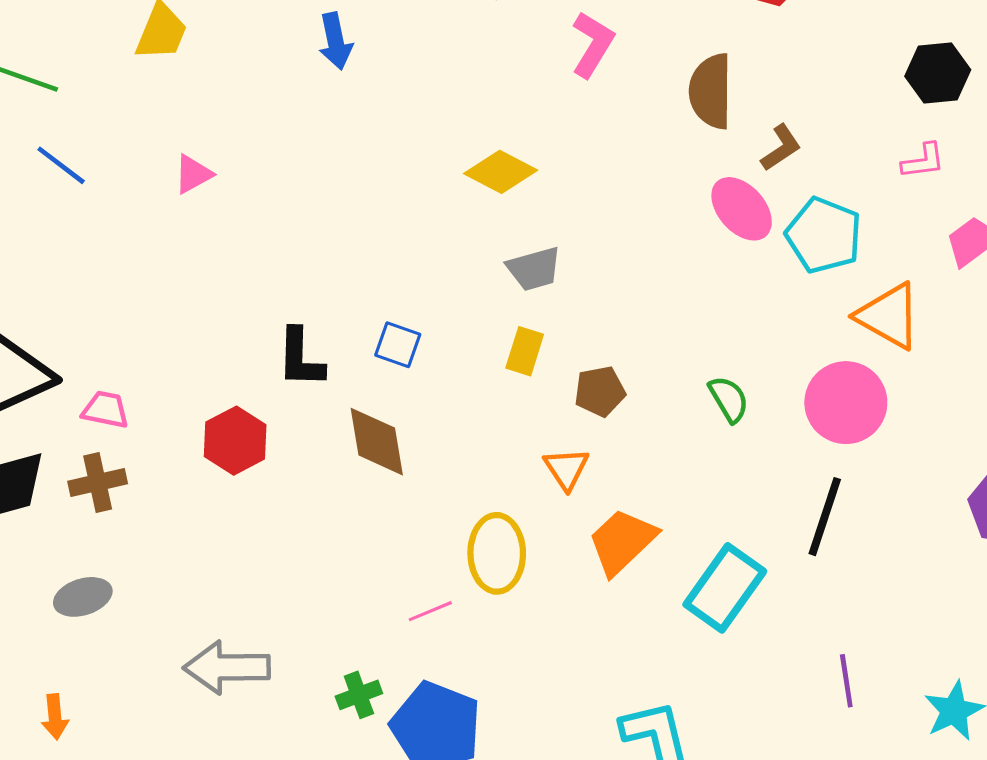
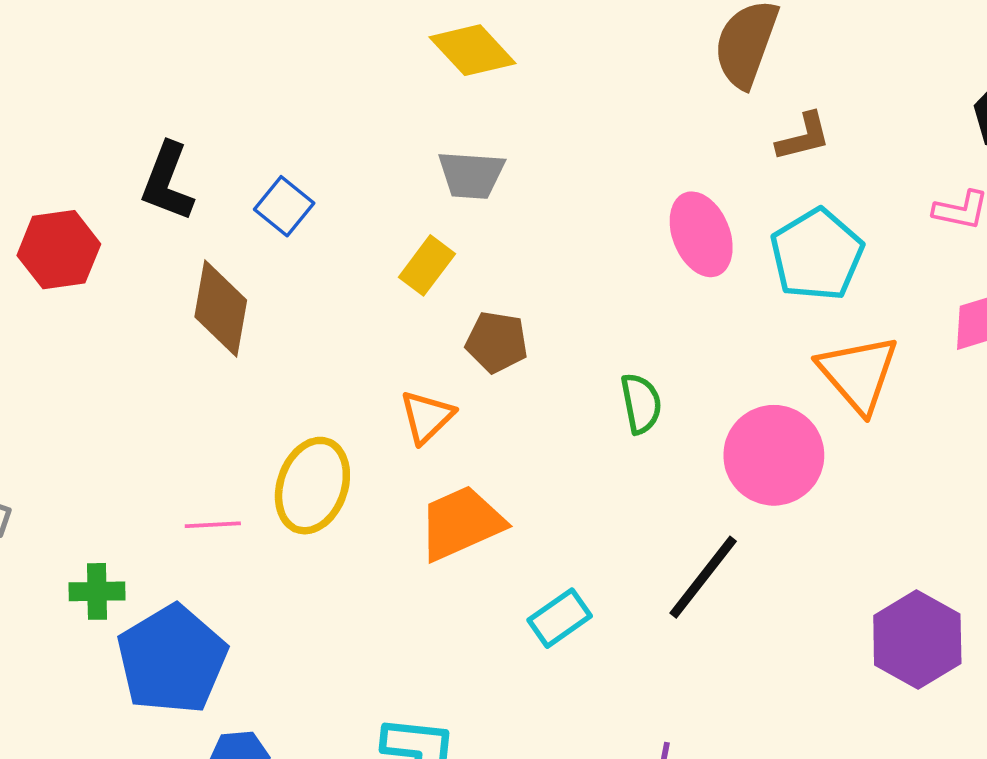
pink ellipse: (742, 209) -> (701, 234), moved
cyan rectangle: (725, 588) -> (560, 618), size x0.6

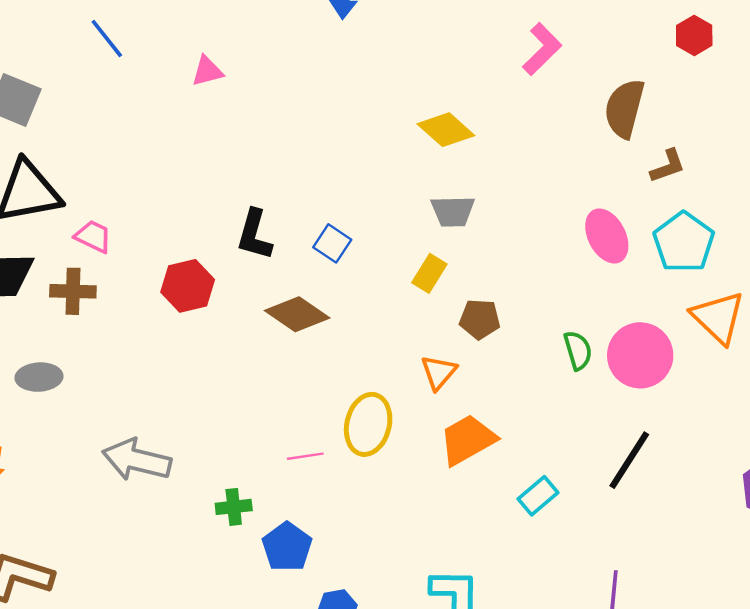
brown diamond: (221, 309) -> (297, 314), turned -60
pink circle: (774, 455) -> (640, 355), moved
blue pentagon: (172, 659) -> (287, 547), size x0.7

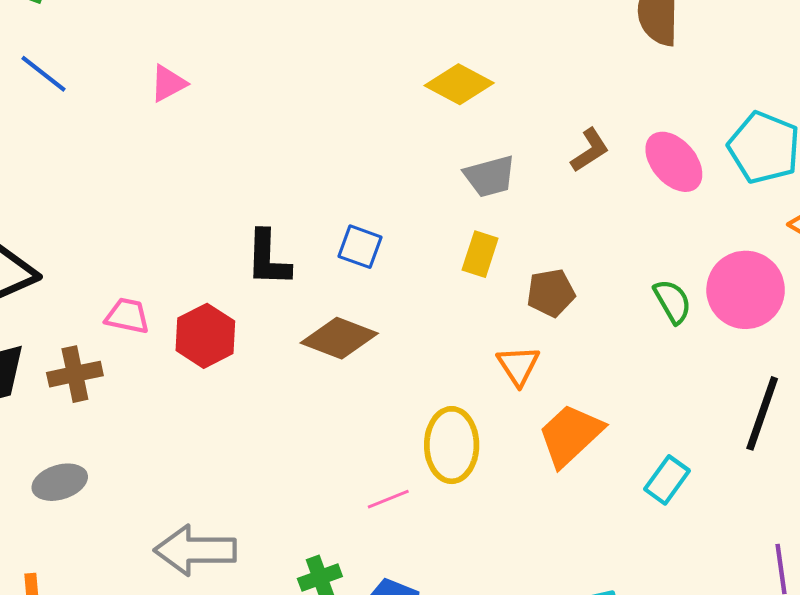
brown L-shape: (668, 166) -> (590, 150), moved
pink trapezoid: (93, 236) -> (127, 316), moved

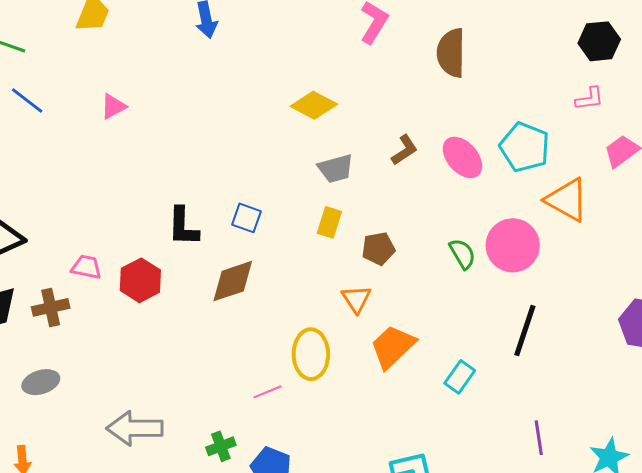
brown diamond: (339, 338) -> (233, 281), turned -39

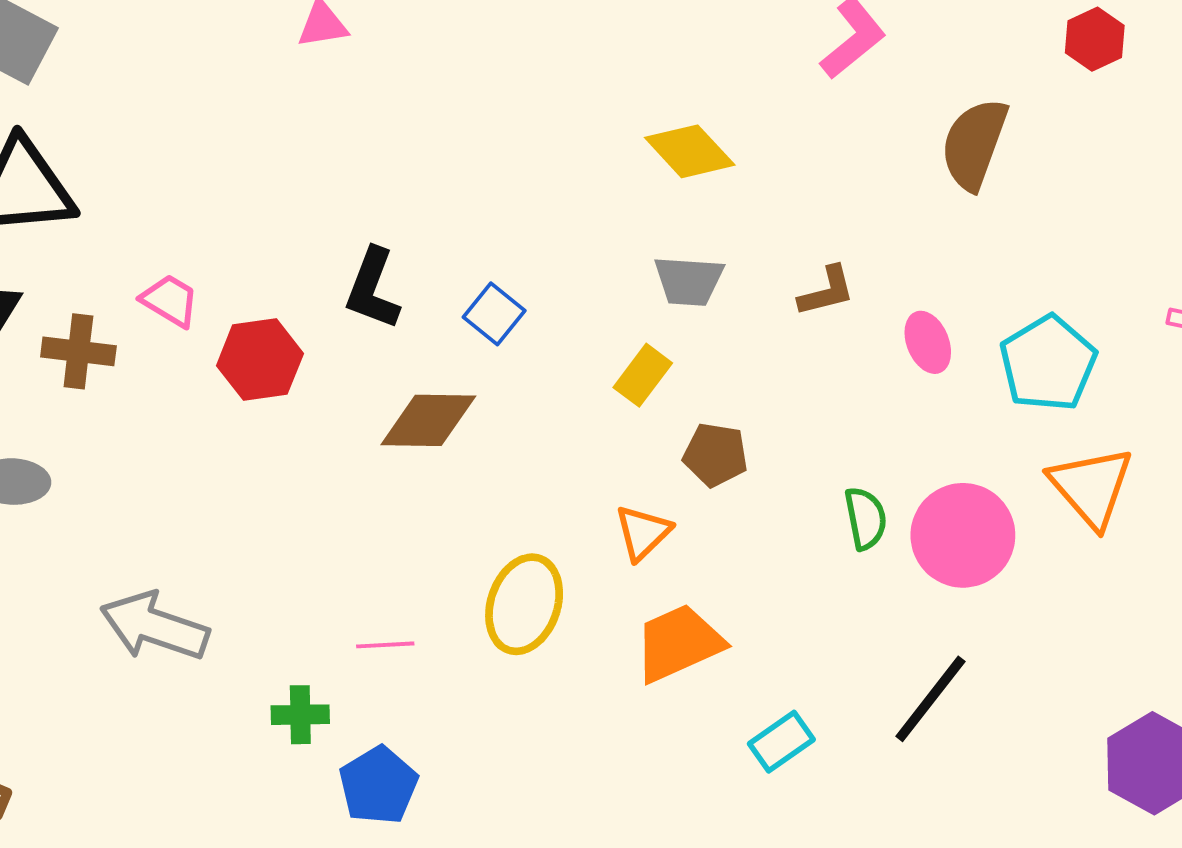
pink ellipse: (463, 157) -> (928, 342), size x0.7
pink line: (268, 392) -> (385, 645), moved

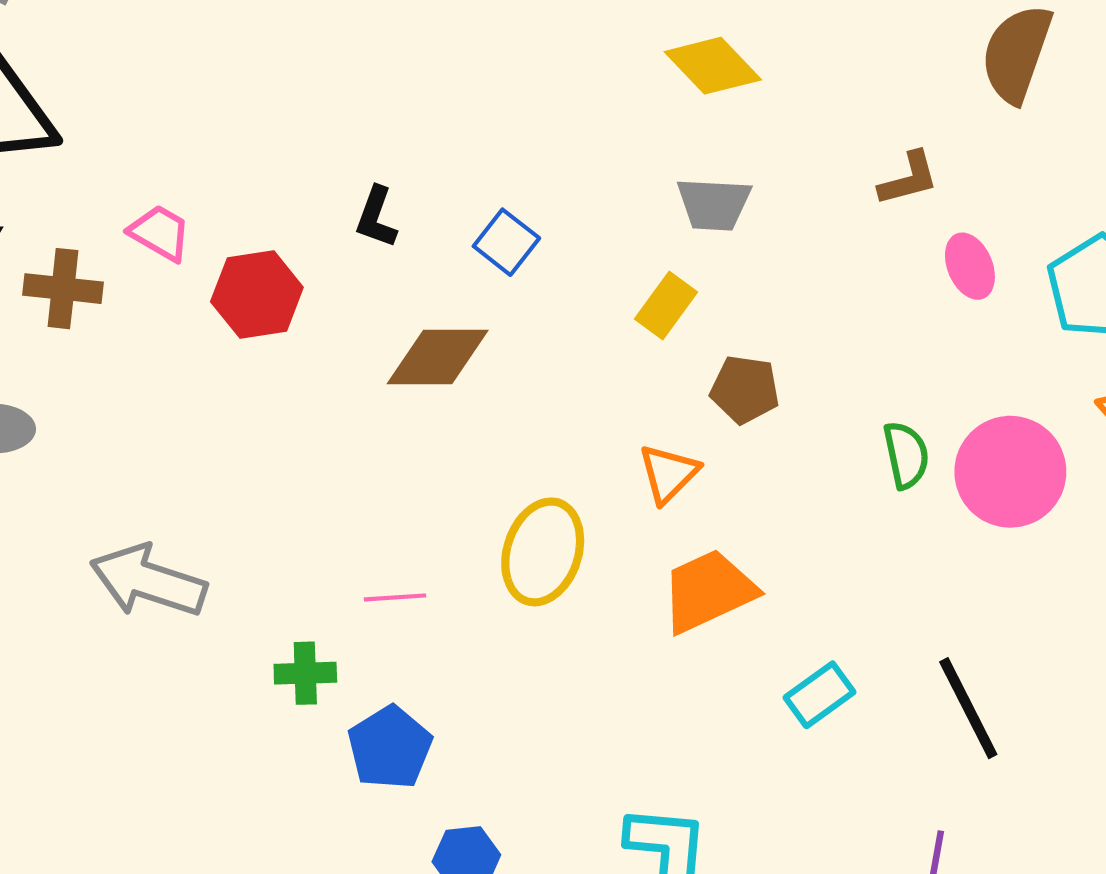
black L-shape: (373, 289) -> (376, 217), size x0.7
brown L-shape: (827, 291) -> (908, 179), moved
black line: (930, 699) -> (968, 708), moved, turned -64

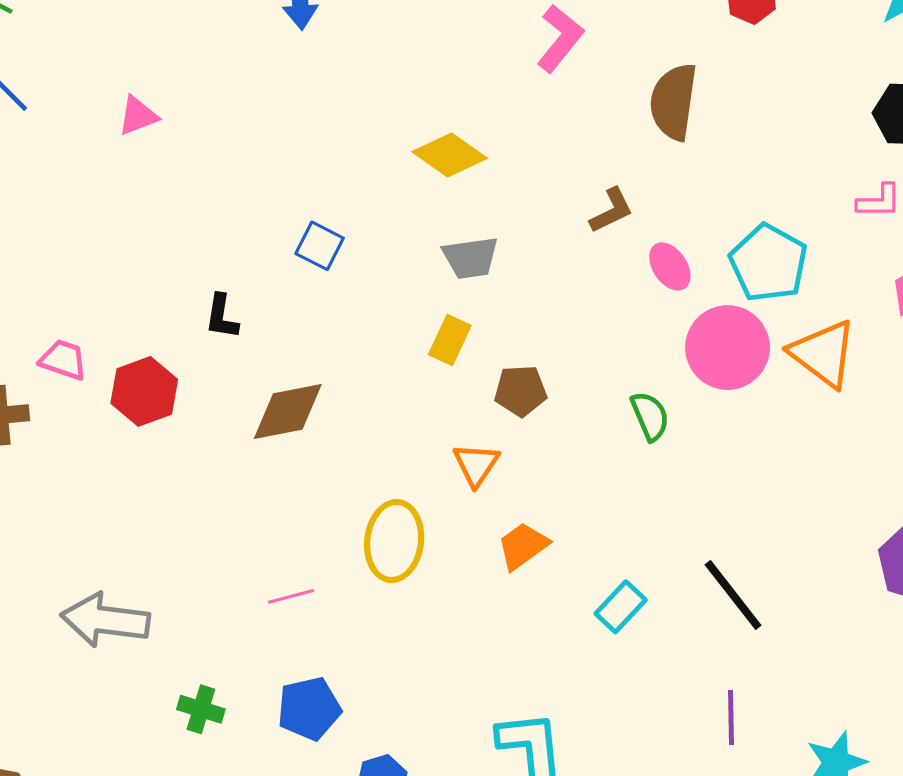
blue square: (506, 242) -> (320, 246), moved
pink circle: (1010, 472) -> (728, 348), moved
orange trapezoid: (708, 591) -> (523, 546), size x0.7
green cross: (305, 673) -> (201, 709), moved, turned 30
blue pentagon: (390, 748) -> (309, 709), turned 30

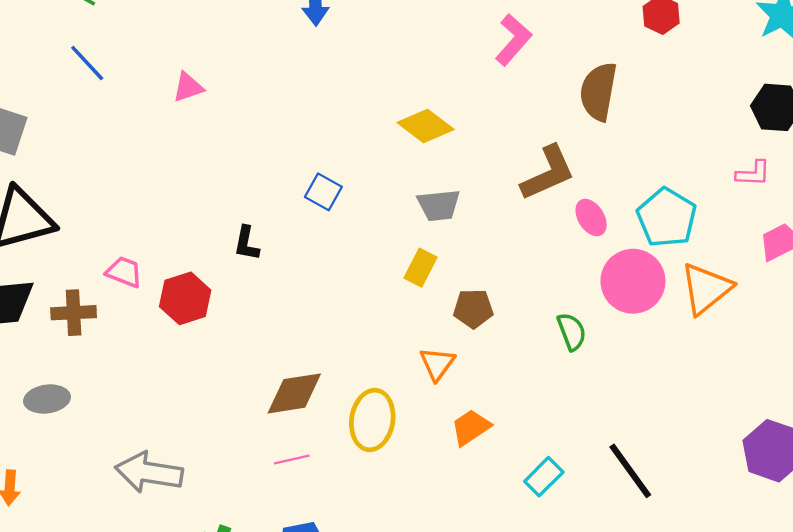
brown L-shape: (611, 211) -> (548, 173), size x1.6
orange triangle: (823, 354) -> (706, 289), turned 42
brown diamond: (288, 411) -> (294, 393), moved

